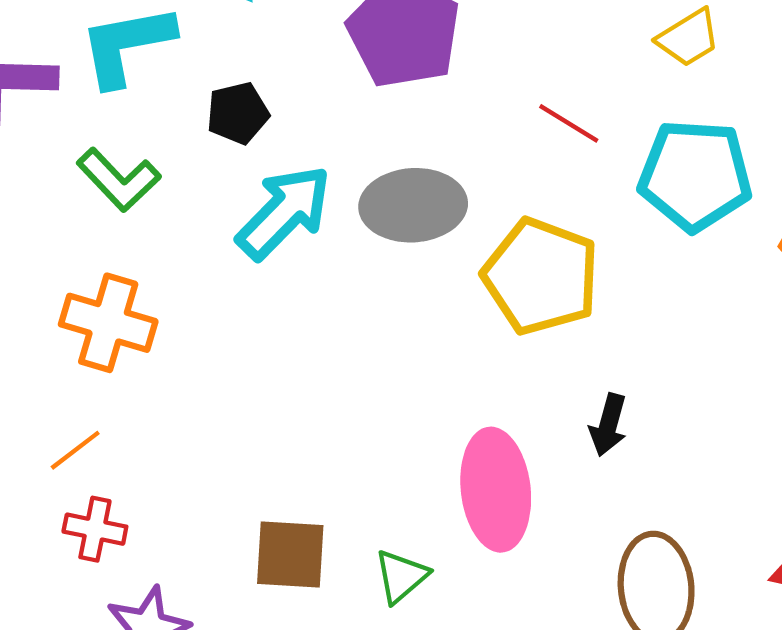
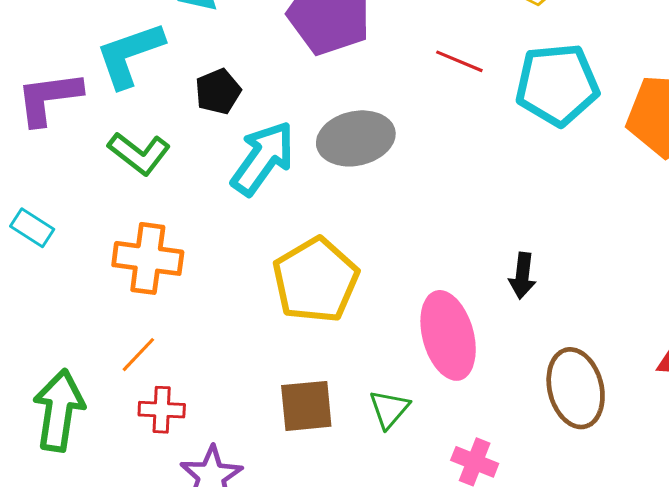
yellow pentagon: (541, 276) -> (316, 280), moved, turned 30

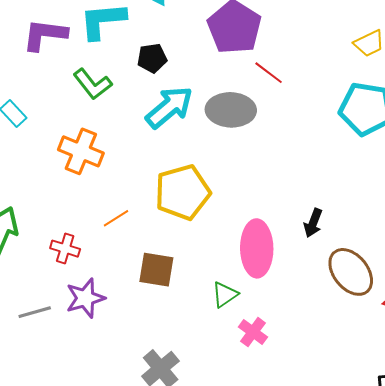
red line: (459, 61) -> (269, 73), moved
orange line: (138, 355) -> (116, 218), moved
brown ellipse: (576, 388) -> (351, 272), moved, turned -39
green triangle: (389, 409) -> (225, 295), moved

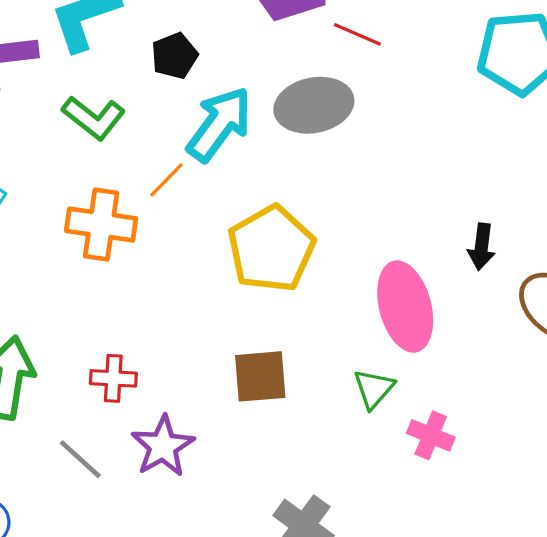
orange line: (116, 218) -> (166, 180), moved
gray line: (35, 312) -> (80, 459), moved, turned 72

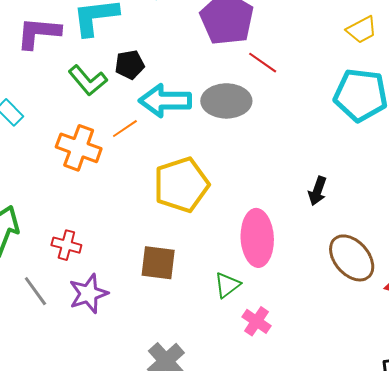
black pentagon: (174, 56) -> (130, 65), moved
cyan arrow: (219, 124) -> (165, 101), turned -138
black arrow: (482, 247) -> (317, 191), moved

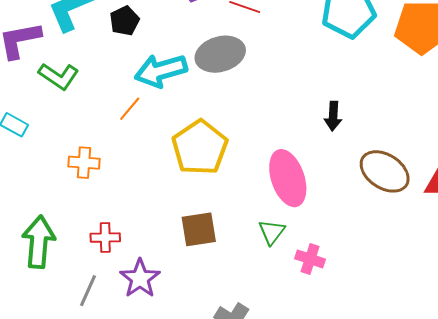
black pentagon: (130, 65) -> (125, 21), moved
green L-shape: (88, 80) -> (59, 76), moved
orange cross: (79, 148) -> (84, 163), moved, size x0.7
gray line: (35, 291) -> (88, 291), turned 76

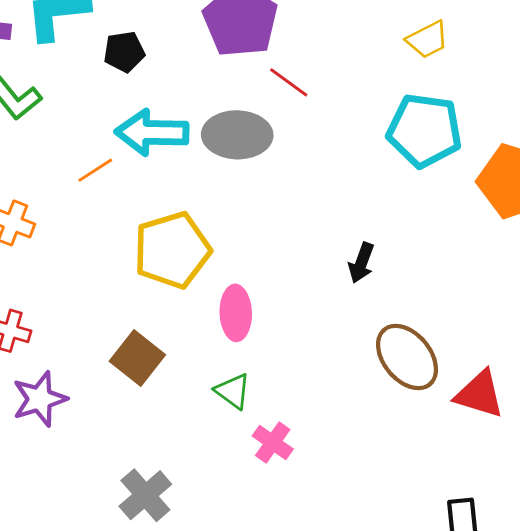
pink ellipse: (288, 178) -> (236, 313), moved, size x0.7
brown square: (199, 229) -> (137, 358), turned 30
green triangle: (272, 232) -> (233, 391), turned -48

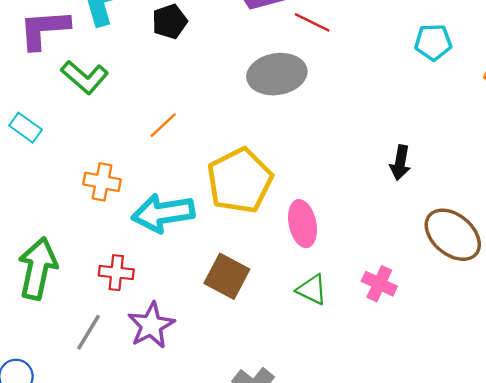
cyan pentagon: (424, 130) -> (433, 42), size x0.6
cyan arrow: (152, 132) -> (163, 213), moved
pink cross: (273, 442) -> (379, 284), moved

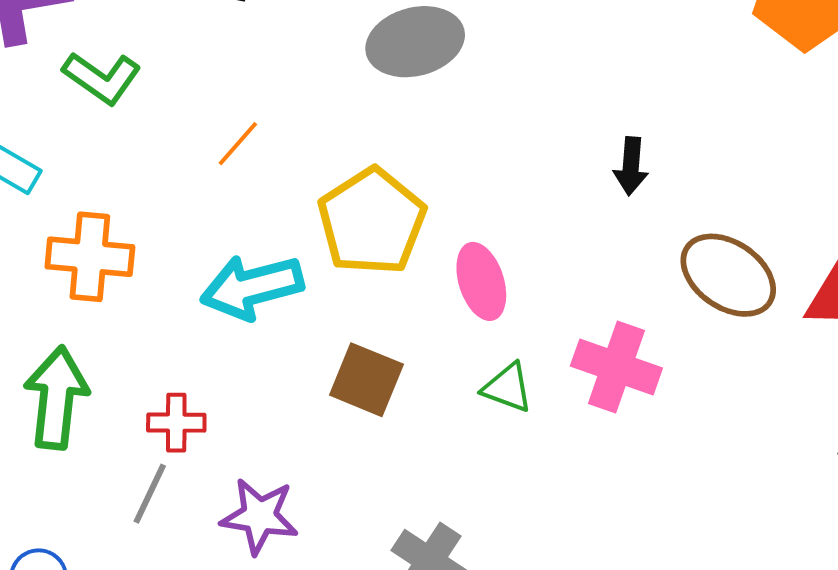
orange cross: (102, 182) -> (90, 257), moved, size x1.4
red cross: (116, 273) -> (176, 423), moved
pink cross: (379, 284) -> (616, 367), size x1.5
purple star: (151, 325) -> (259, 516), moved, turned -30

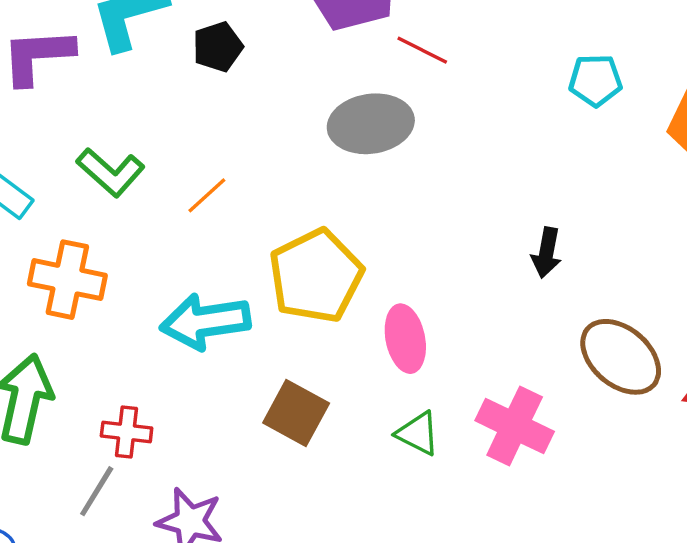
green L-shape: (102, 78) -> (111, 172), moved

